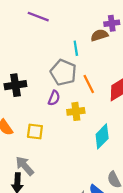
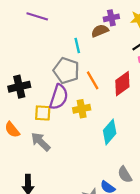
purple semicircle: (54, 98) -> (59, 97), size x1.6
yellow square: (35, 132) -> (43, 113), moved
gray arrow: (25, 166) -> (41, 142), moved

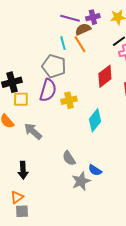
purple line: (37, 16) -> (70, 18), moved
orange line: (93, 80) -> (80, 44), moved
yellow square: (43, 113) -> (21, 99), moved
gray semicircle: (125, 175) -> (69, 158), moved

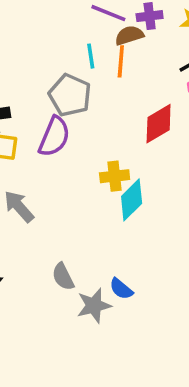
orange line: (80, 44) -> (121, 61), turned 30
yellow cross: (69, 100) -> (115, 176), moved
gray semicircle: (69, 158) -> (63, 277), moved

